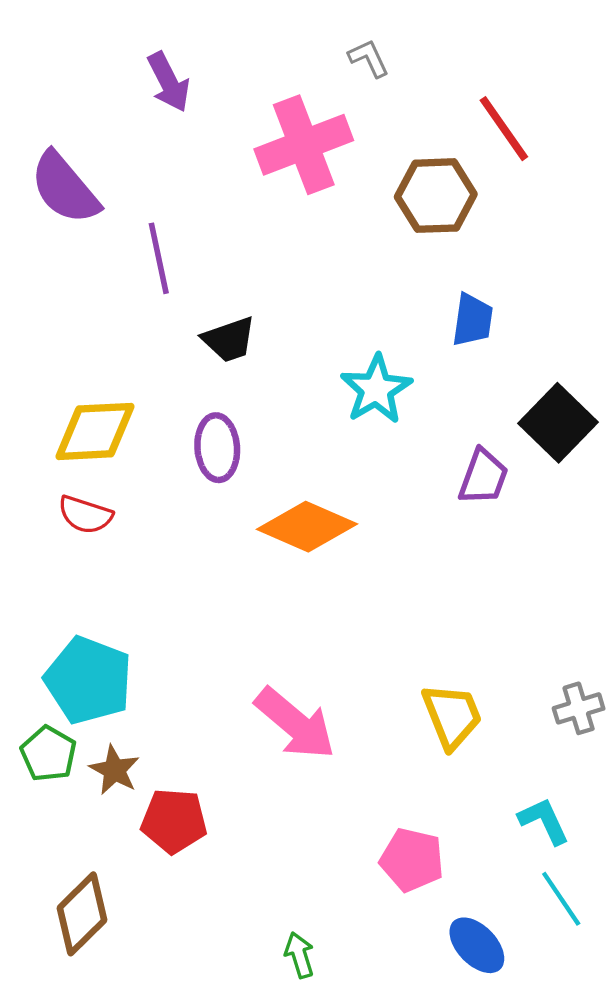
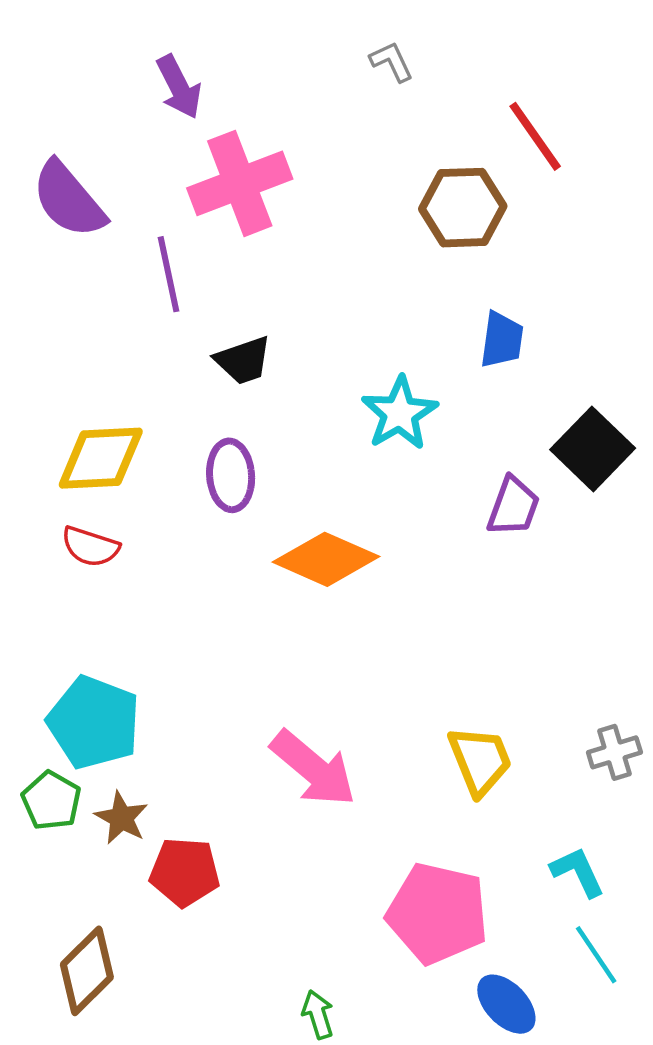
pink cross: (304, 145) -> (240, 183), moved
pink pentagon: (412, 860) -> (437, 913), size x1.5

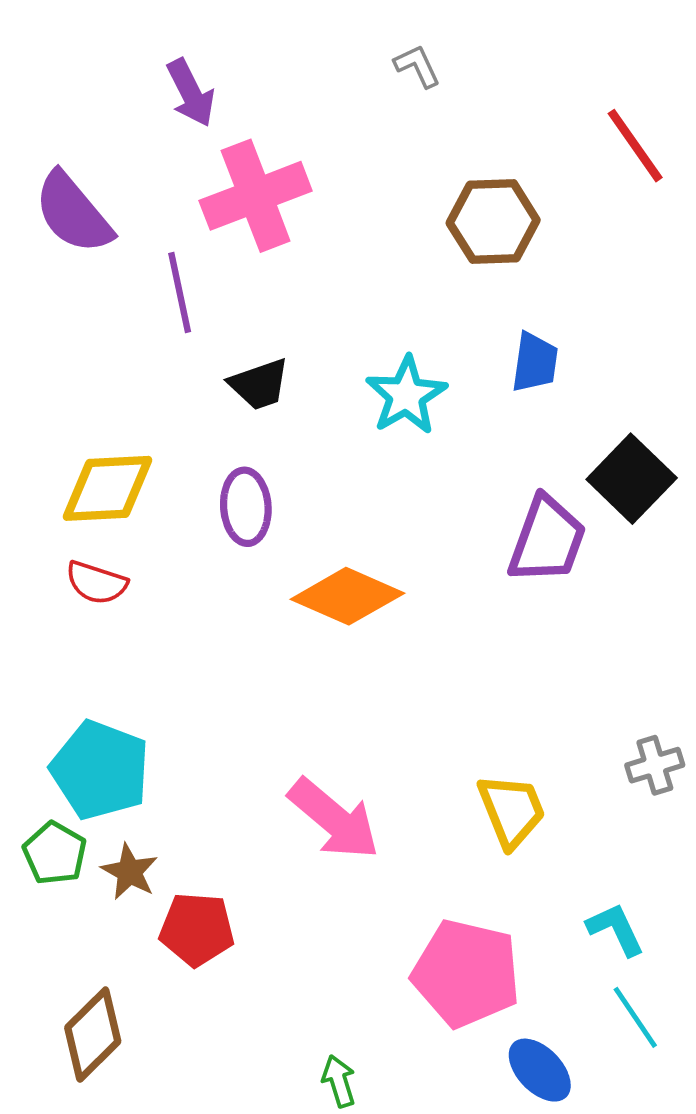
red line: (535, 136) -> (635, 146), moved
cyan star: (400, 413) -> (406, 395), moved
purple trapezoid: (513, 506) -> (547, 540), size x1.4
gray cross: (614, 752) -> (655, 765), moved

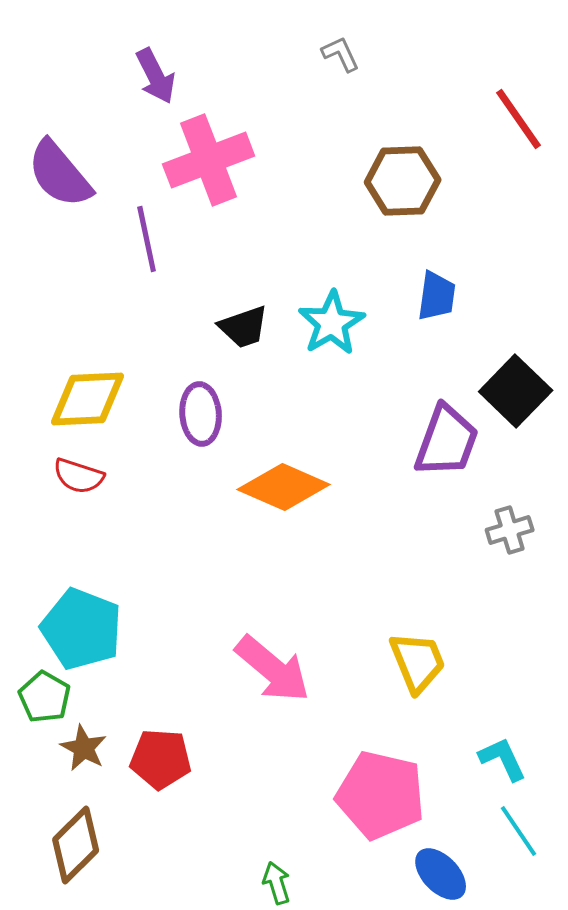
black trapezoid: (259, 384) -> (244, 327), moved
gray cross: (655, 765) -> (510, 530), moved
brown star: (129, 872) -> (84, 748), moved

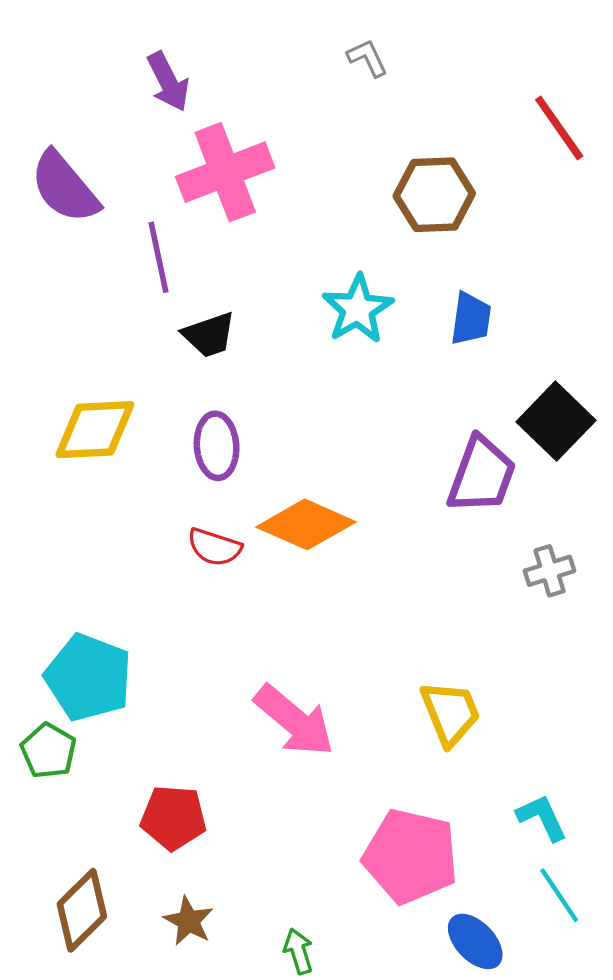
cyan star: (332, 323) -> (358, 309), moved
black trapezoid: (244, 327) -> (209, 335), moved
red semicircle: (79, 476) -> (214, 547), moved
brown star: (84, 748) -> (189, 921), moved

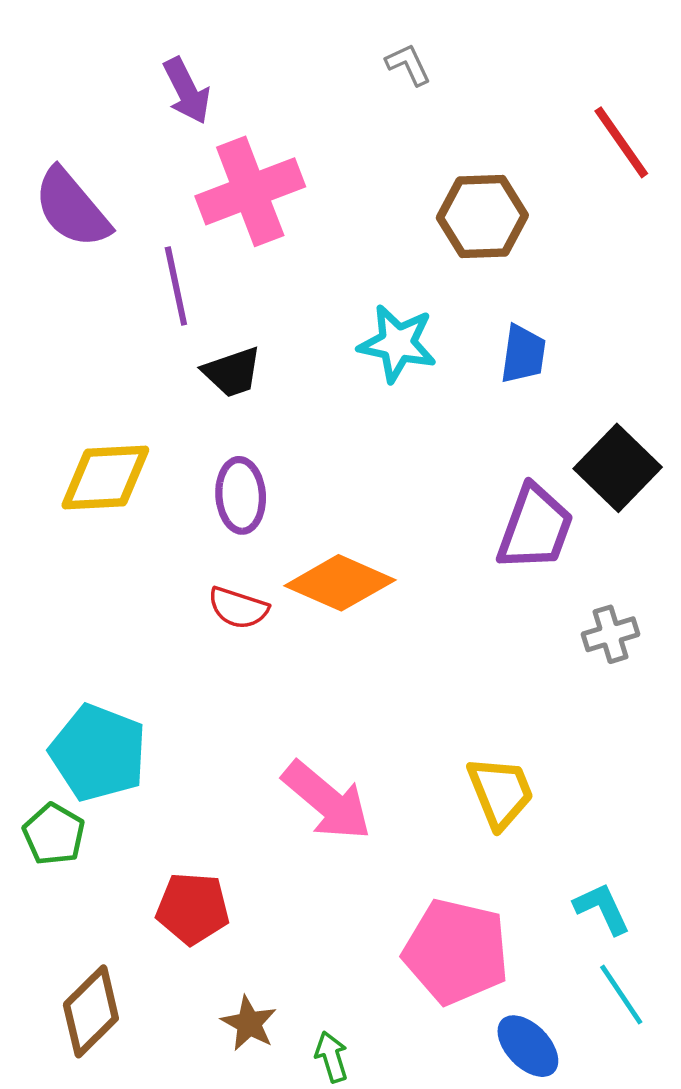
cyan star: (358, 309) -> (397, 343), turned -30
brown star: (189, 921) -> (249, 1023), moved

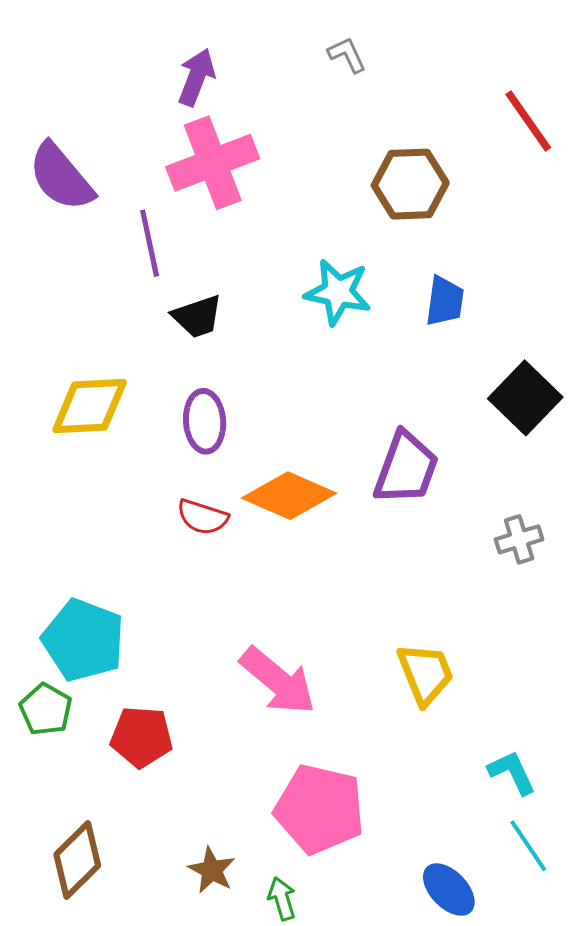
purple arrow: (187, 91) -> (196, 77), moved, turned -132
purple trapezoid: (535, 528) -> (406, 468), moved
red pentagon: (193, 908) -> (141, 737), moved
pink pentagon: (456, 952) -> (320, 809), moved

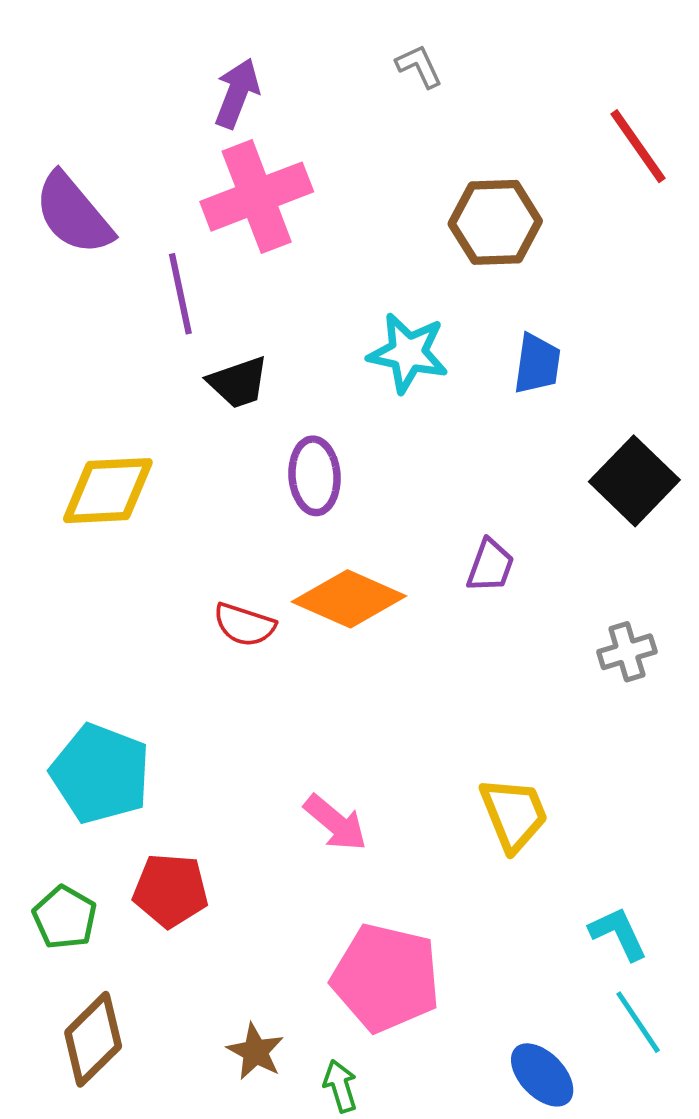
purple ellipse: (205, 421) -> (315, 476), moved
purple trapezoid: (406, 468) -> (490, 566), size x0.6
pink arrow: (278, 681) -> (335, 823), size x0.7
green pentagon: (46, 709) -> (65, 917), moved

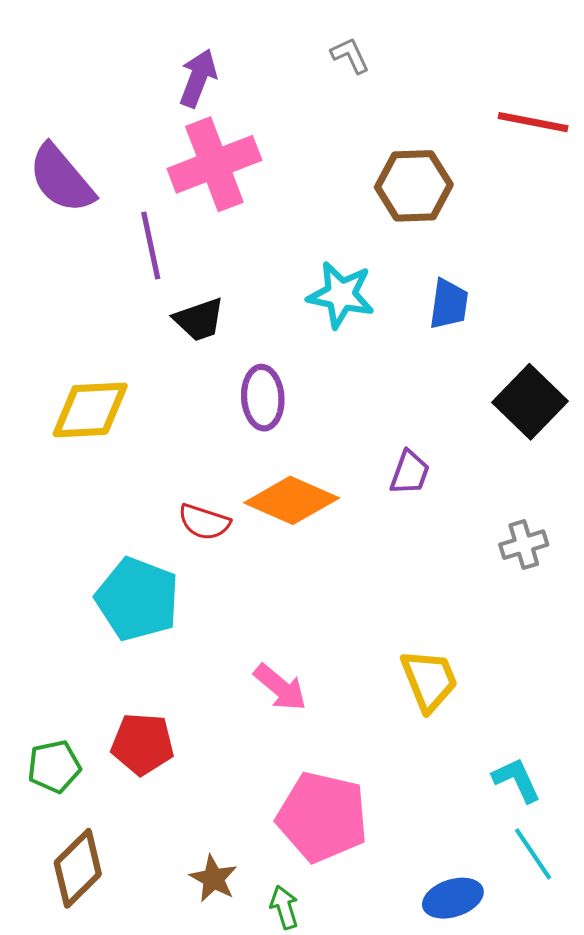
red line: (638, 146) -> (533, 122), turned -44
cyan pentagon: (100, 774) -> (137, 599), moved
green pentagon: (65, 917) -> (54, 767), turned 30
blue ellipse: (542, 1075) -> (453, 898), turned -64

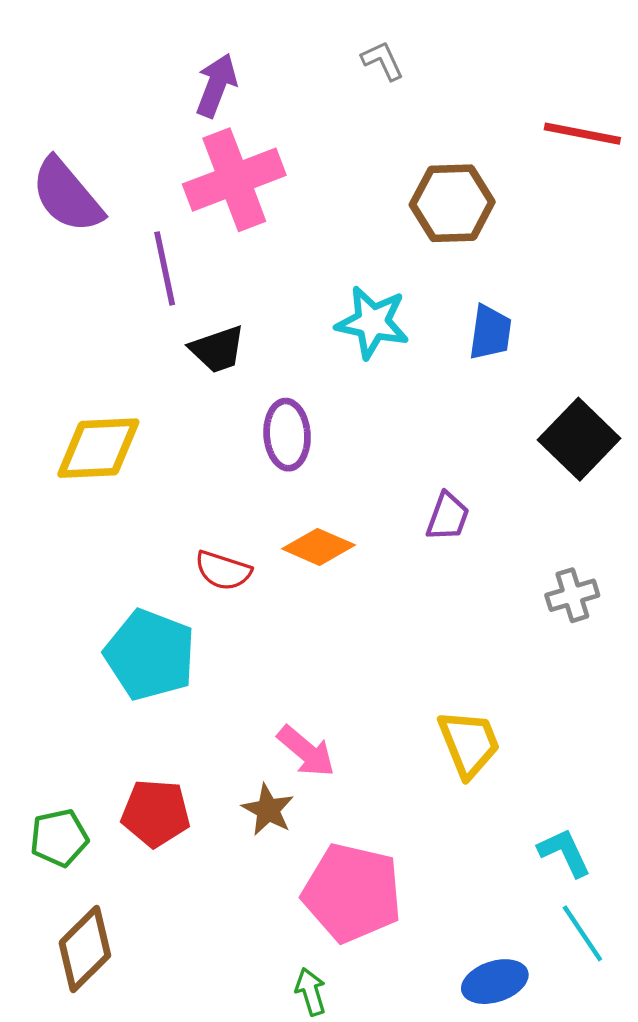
orange diamond: (292, 500) -> (318, 547), size x0.7
brown star: (213, 879) -> (268, 810), moved

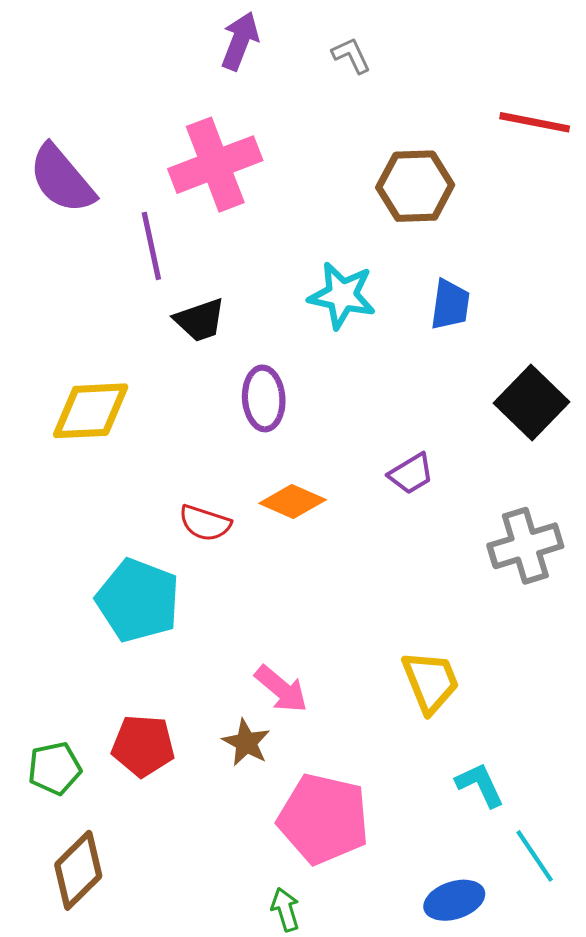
purple arrow: (216, 85) -> (240, 41), moved
purple trapezoid: (448, 517) -> (411, 474), turned 39
gray cross: (572, 595) -> (525, 546), size x1.5
cyan L-shape: (564, 852) -> (480, 785), moved

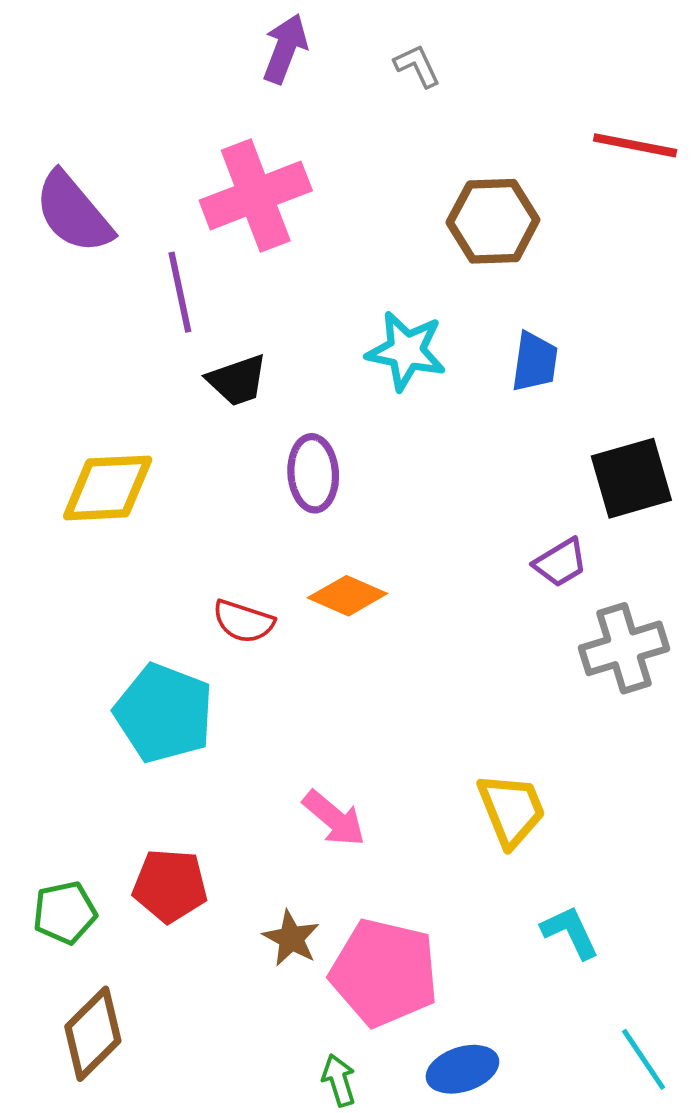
black square: (532, 403) -> (631, 478), turned 30
purple trapezoid: (411, 474) -> (560, 563), moved
brown star: (246, 743) -> (291, 938), moved
cyan line: (535, 856) -> (644, 1059), moved
blue ellipse: (454, 900) -> (462, 1069), moved

